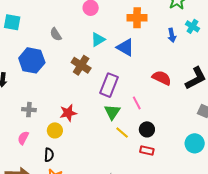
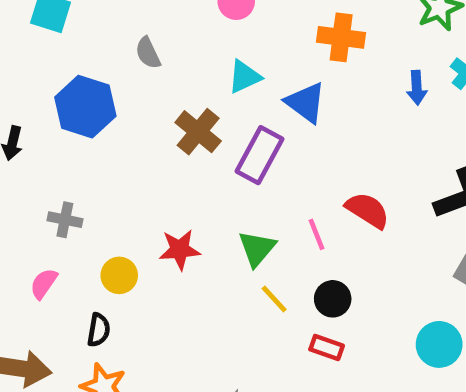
red semicircle: (162, 78) -> (368, 210), moved
purple rectangle: (109, 85) -> (259, 155), moved
red star: (68, 113) -> (180, 250), moved

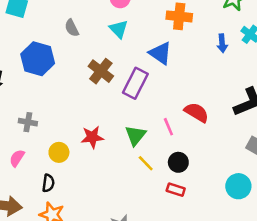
cyan triangle: (244, 77) -> (119, 29), moved, turned -48

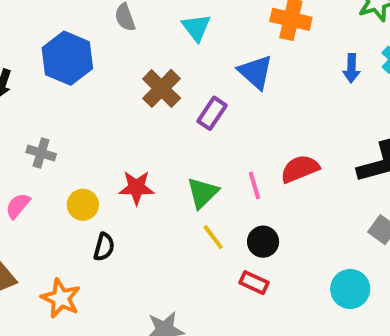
purple rectangle: (135, 83) -> (212, 113), size x0.7
red semicircle: (197, 112) -> (300, 169), turned -60
black semicircle: (48, 183) -> (104, 247), moved

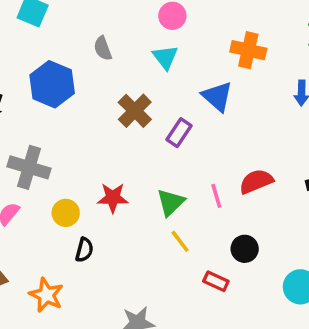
gray cross: (41, 153) -> (29, 167), size x1.6
black circle: (263, 242) -> (245, 249), moved

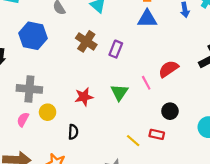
blue triangle: (217, 96) -> (147, 19), moved, turned -30
yellow circle: (66, 213) -> (48, 112), moved
yellow line: (180, 241) -> (133, 141), moved

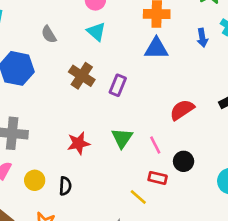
pink line: (146, 83) -> (155, 145), moved
yellow circle: (48, 112) -> (35, 180), moved
red rectangle: (157, 134) -> (158, 178), moved

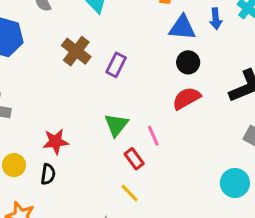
blue triangle: (156, 48) -> (182, 28), moved
red star: (79, 143) -> (56, 142), moved
black circle: (184, 161) -> (188, 62), moved
red rectangle: (158, 178) -> (134, 159), moved, turned 36

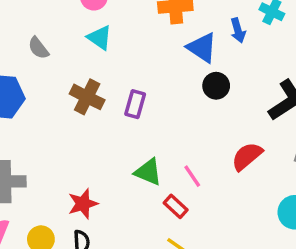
blue triangle: (182, 28) -> (202, 48), turned 40
red semicircle: (186, 98) -> (247, 156), moved
green triangle: (116, 125) -> (148, 172), turned -35

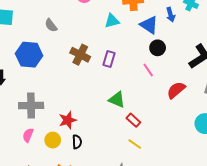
cyan triangle: (100, 38) -> (112, 21), moved, turned -49
pink line: (192, 176) -> (148, 70), moved
red star: (83, 204) -> (68, 120), moved

